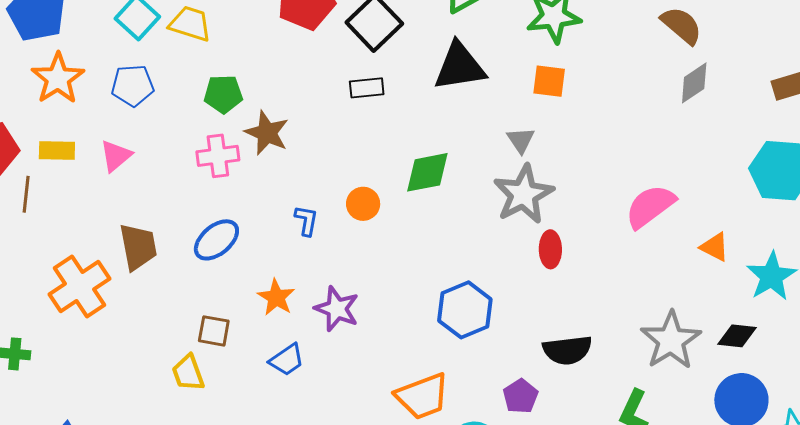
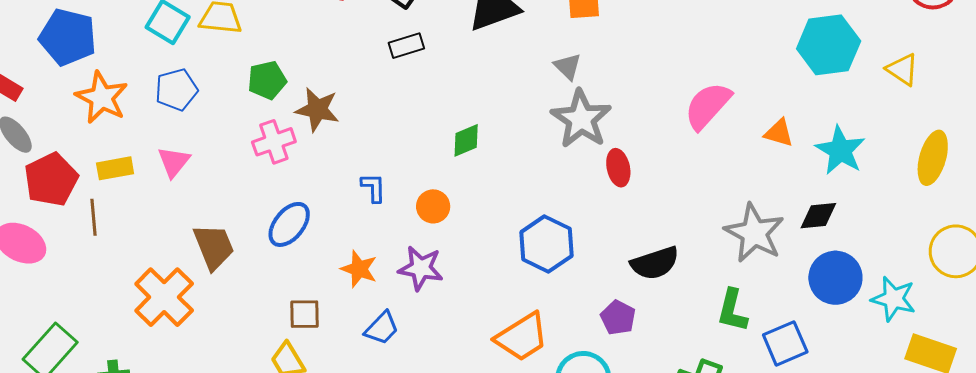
green diamond: (427, 172) -> (466, 140), moved, size x0.7
orange circle: (363, 204) -> (433, 206), moved

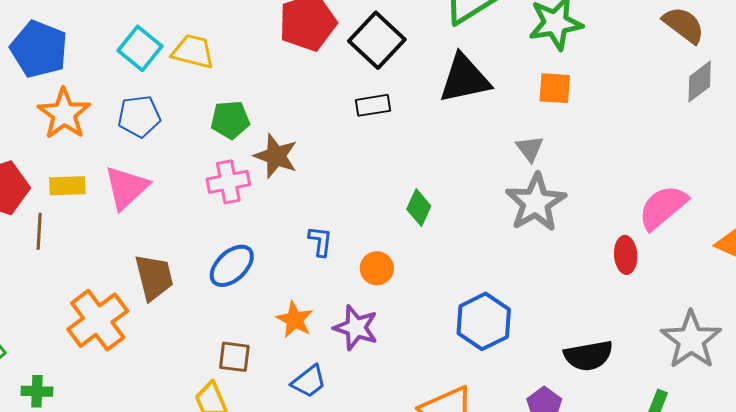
green diamond: (466, 140) -> (419, 208), turned -51
pink triangle: (174, 162) -> (126, 188), size x1.4
red ellipse: (618, 168) -> (626, 255), moved

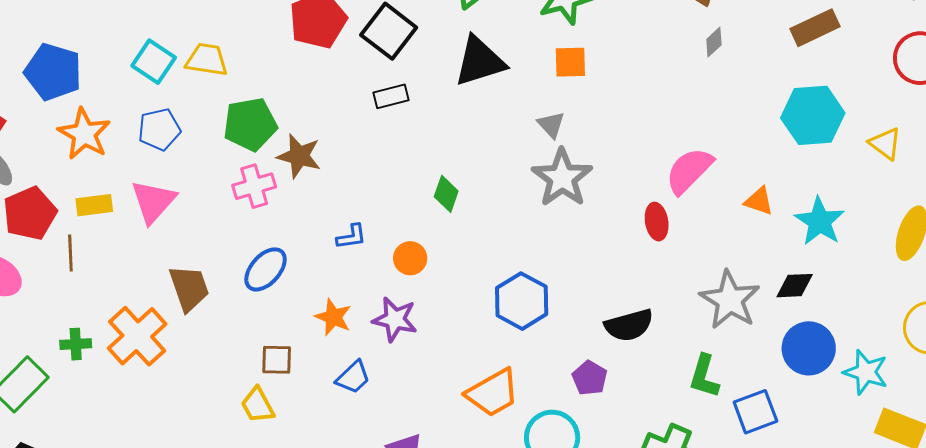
gray diamond: (700, 82) -> (714, 42), size x0.7
green pentagon: (230, 120) -> (250, 124), size x1.4
blue L-shape: (320, 241) -> (351, 237), turned 80
green cross: (37, 391) -> (76, 344), moved

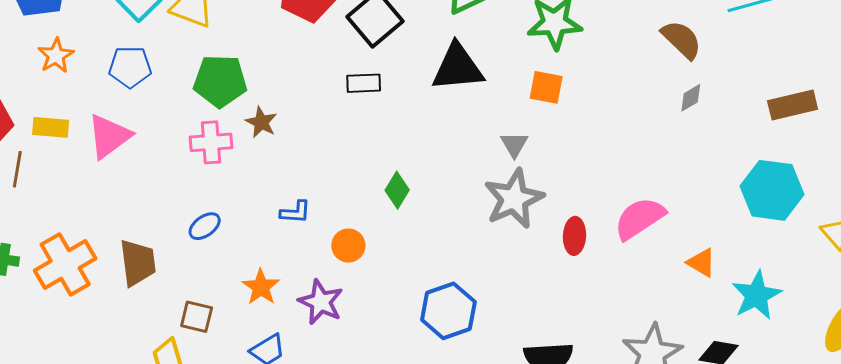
orange star: (84, 134) -> (56, 56), size x0.7
brown star: (299, 156) -> (261, 122), size x0.7
red ellipse: (657, 222) -> (574, 236), moved
blue ellipse: (266, 269) -> (205, 226), size x0.7
brown trapezoid: (189, 288) -> (138, 263), moved

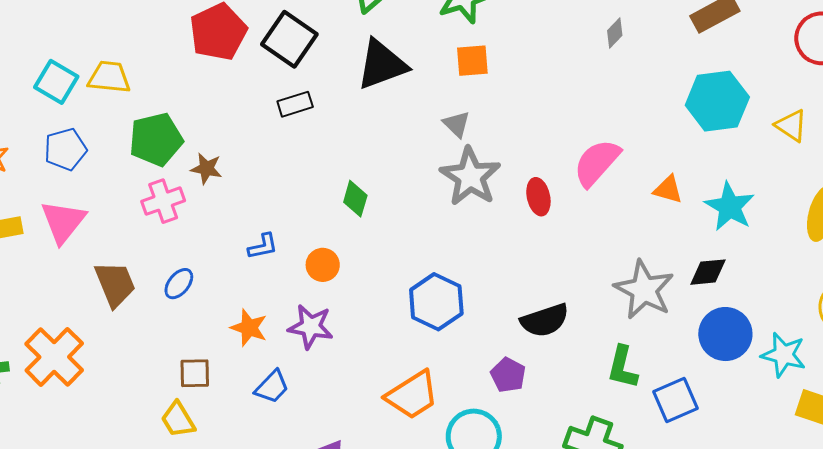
brown trapezoid: (138, 263) -> (115, 284), moved

